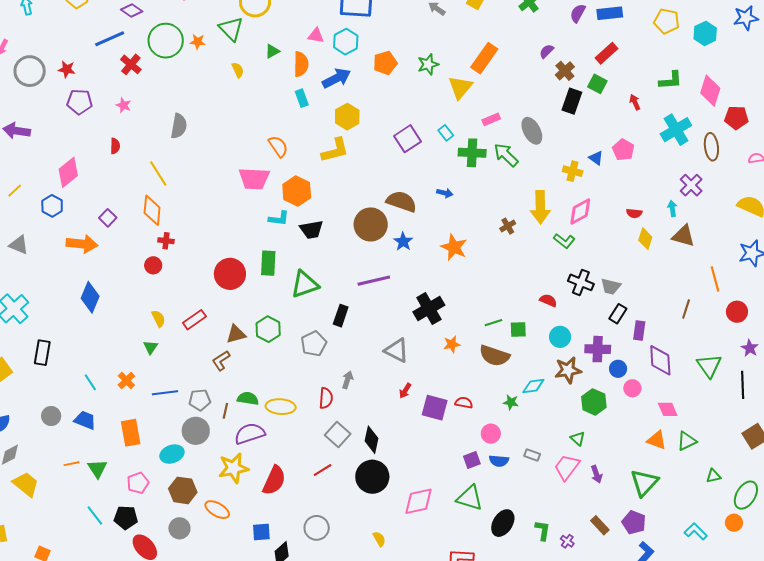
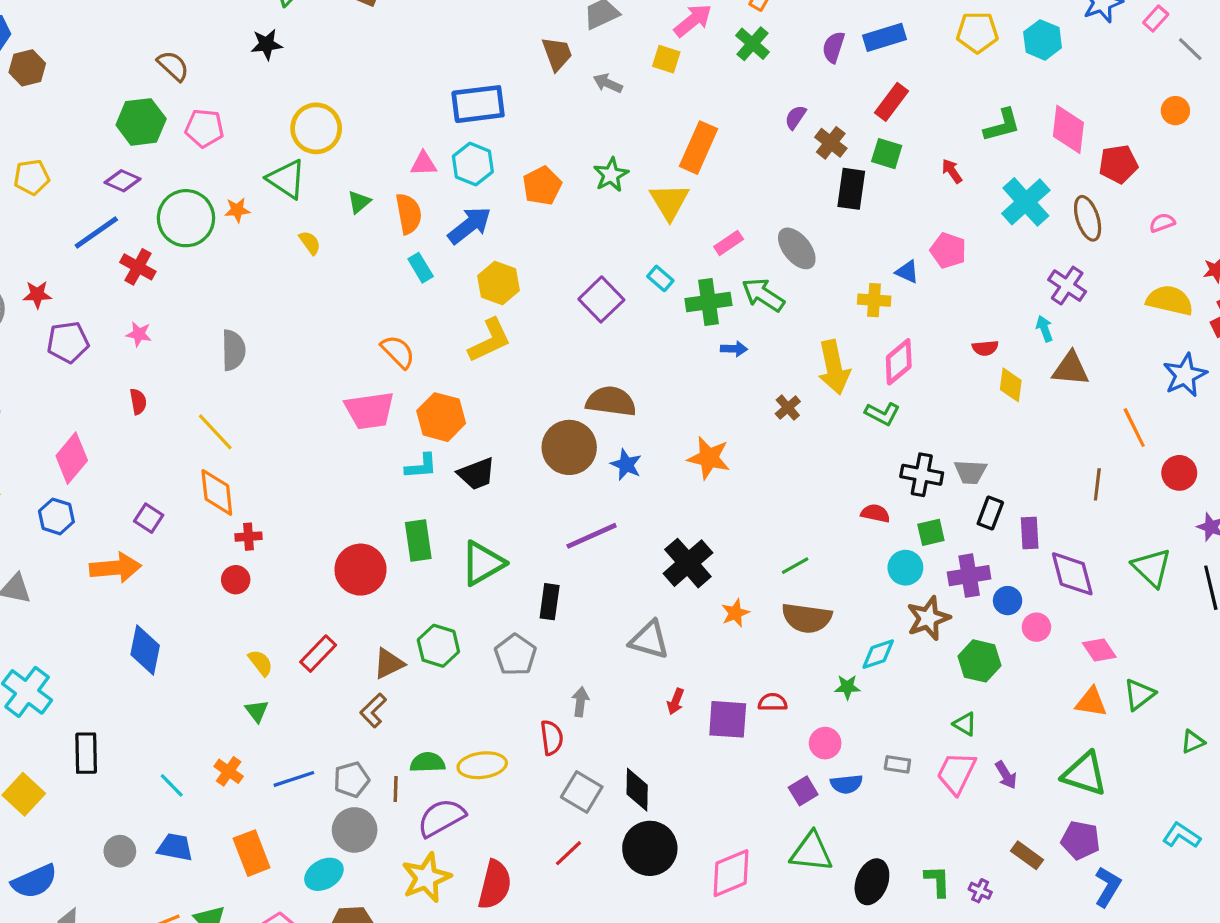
blue arrow: (445, 193) -> (734, 349), moved
green square: (518, 329) -> (931, 532), moved
green triangle: (644, 483) -> (1085, 774), turned -44

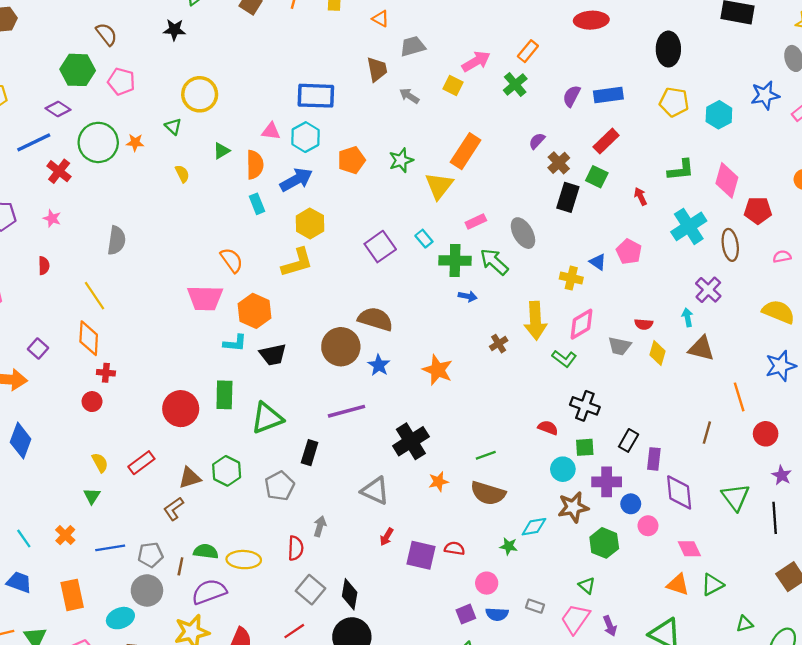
green triangle: (286, 179) -> (173, 126), size x0.6
gray trapezoid: (971, 472) -> (620, 346), moved

